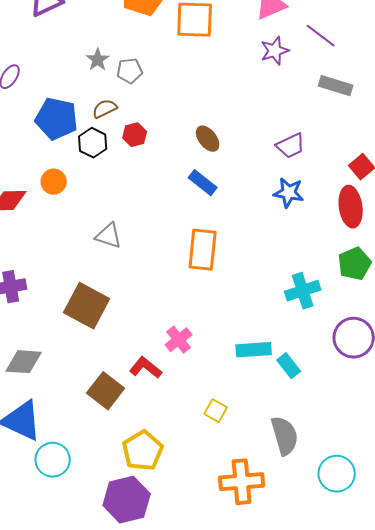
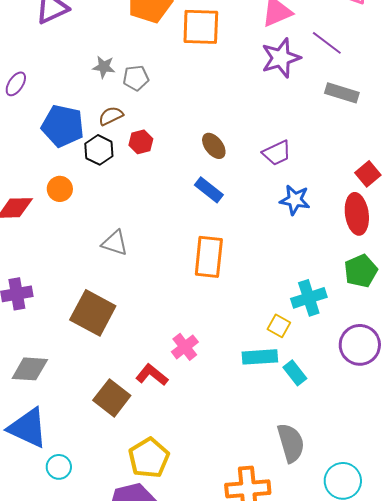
purple star: (275, 51) -> (281, 58), size x1.4
gray star: (98, 60) -> (104, 67), turned -30
purple trapezoid: (291, 146) -> (277, 153), moved
yellow square: (216, 411) -> (279, 326), moved
cyan circle: (53, 460) -> (59, 467), size x0.7

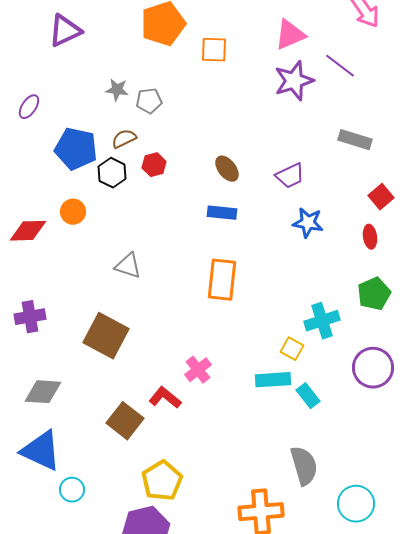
orange square: (201, 27) -> (214, 50), size x0.7
gray rectangle: (342, 93) -> (355, 140), moved
blue rectangle: (209, 190) -> (222, 213), turned -32
red ellipse: (357, 214) -> (370, 237), size x0.6

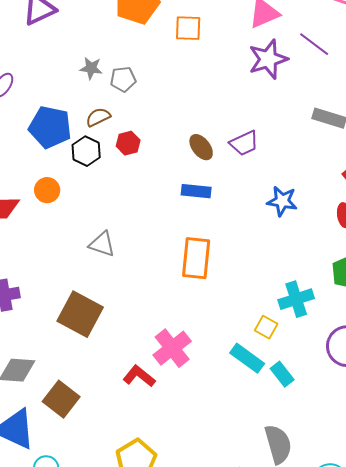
purple trapezoid: (290, 176) -> (244, 143), moved
pink cross: (198, 370) -> (172, 348), size x1.4
cyan rectangle: (273, 380) -> (247, 358), turned 40
brown square: (125, 421) -> (61, 399), moved

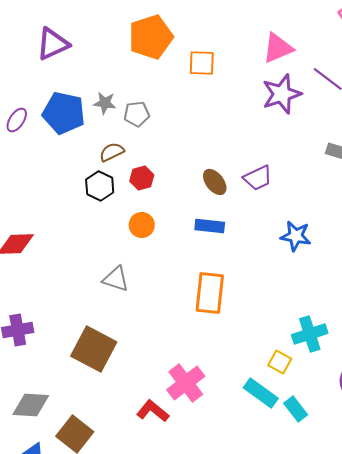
blue pentagon: (50, 127) -> (64, 113), moved
orange circle: (47, 190) -> (142, 225), moved

